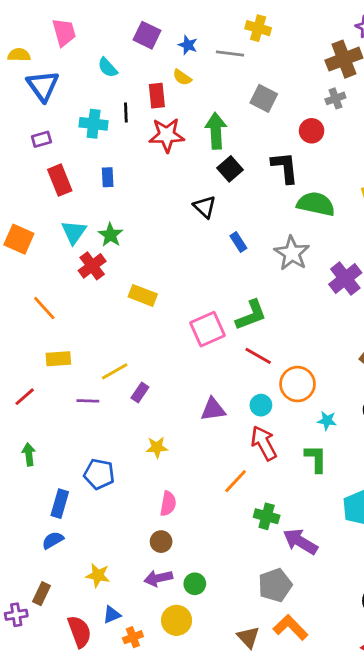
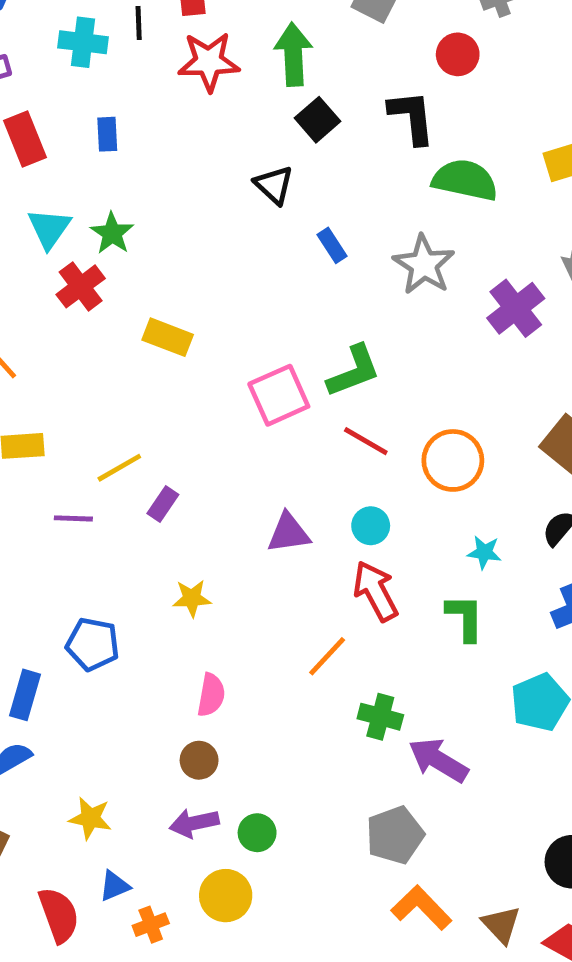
orange circle: (298, 384) -> (453, 460), moved
brown triangle: (248, 637) -> (501, 925), moved

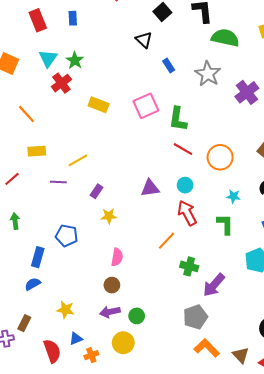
green L-shape: (354, 371) -> (178, 119), turned 120
pink square: (279, 395) -> (146, 106), moved
purple rectangle: (163, 504) -> (96, 191), moved
purple arrow: (438, 760) -> (214, 285), turned -80

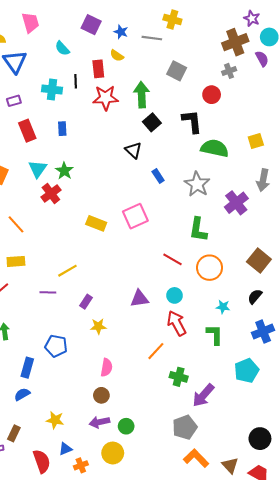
yellow rectangle: (99, 105) -> (96, 223), moved
green L-shape: (178, 119) -> (198, 230), moved
yellow rectangle: (37, 151) -> (16, 261), moved

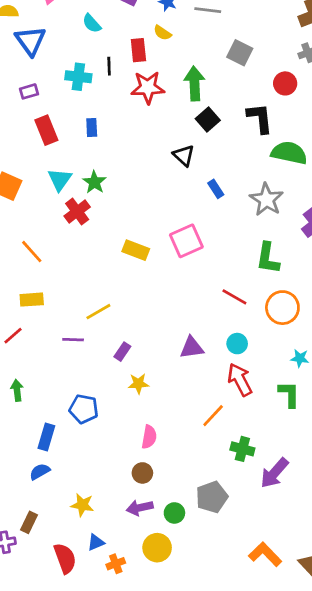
gray pentagon: (185, 427) -> (212, 497), moved

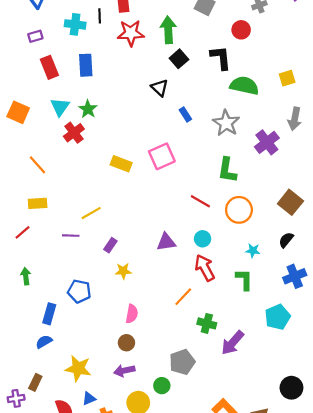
blue rectangle: (92, 127) -> (86, 65), size x1.5
yellow star: (82, 505) -> (78, 368), size x1.4
green circle: (174, 513) -> (162, 386), moved

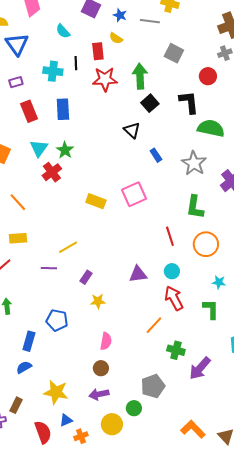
red line: (200, 201) -> (170, 236), turned 42

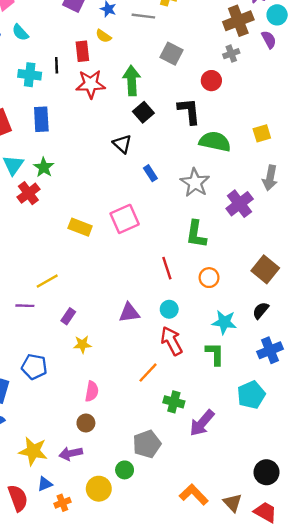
cyan semicircle: (63, 31) -> (20, 32), moved
orange circle: (206, 244) -> (209, 278), size x0.7
cyan star: (219, 282) -> (224, 322), size x1.5
purple arrow: (99, 394) -> (71, 453), moved

